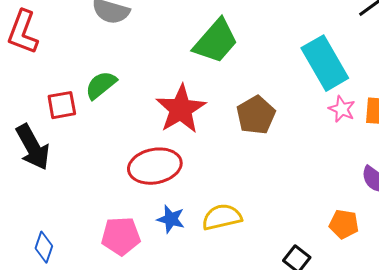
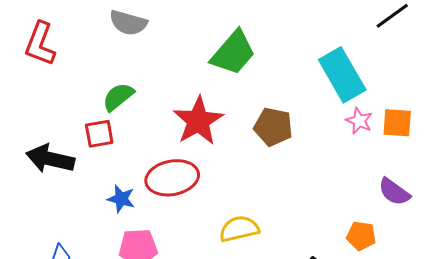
red square: (62, 105) -> (99, 134), moved
brown pentagon: (256, 115) -> (273, 127), turned -30
black arrow: (33, 147) -> (50, 159), turned 132
blue star: (171, 219) -> (121, 199), moved

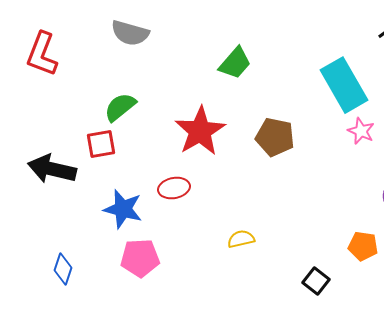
green trapezoid: (233, 53) -> (235, 63), size x0.7
red ellipse: (172, 178) -> (174, 188), size x0.6
blue star: (121, 199) -> (123, 209), size x1.4
yellow semicircle: (239, 229) -> (241, 239), size x0.7

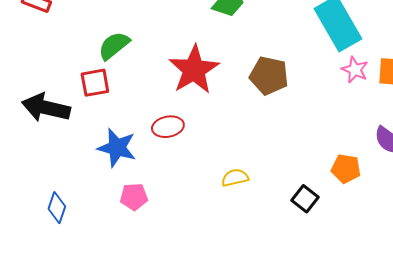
orange pentagon: (363, 246) -> (346, 169), moved
pink pentagon: (140, 258) -> (134, 197), size x0.7
black square: (316, 281) -> (305, 199), moved

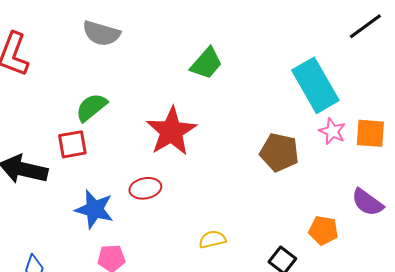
brown pentagon: (269, 76) -> (279, 152), moved

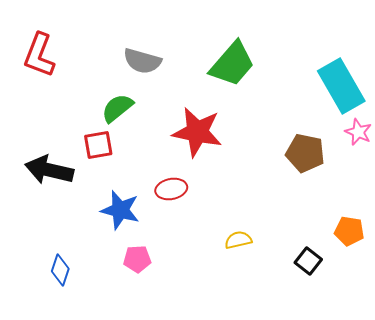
gray semicircle: (101, 33) -> (142, 61), moved
green trapezoid: (206, 63) -> (232, 64), size x1.4
red star: (171, 131) -> (197, 132), turned -30

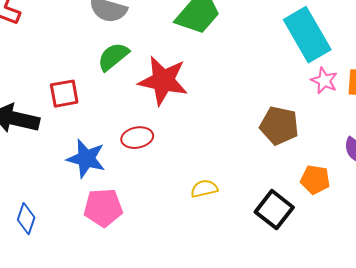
green semicircle: (117, 108) -> (113, 57), moved
brown pentagon: (305, 153) -> (279, 126), moved
pink pentagon: (137, 259) -> (103, 208), size x1.4
black square: (308, 261) -> (274, 210), size x1.4

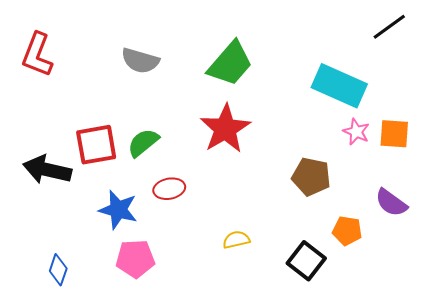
cyan rectangle: (307, 35) -> (339, 86), turned -36
green semicircle: (113, 57) -> (143, 143), moved
red star: (163, 81) -> (225, 129), moved, turned 30
red square: (64, 94) -> (96, 145), size x1.4

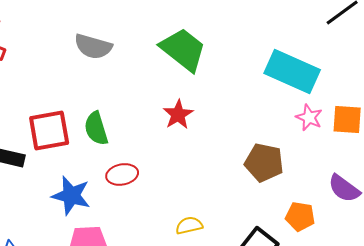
green trapezoid: (230, 64) -> (183, 49), turned -93
red star: (225, 129) -> (178, 114), size x0.6
green semicircle: (143, 143) -> (96, 128), turned -68

